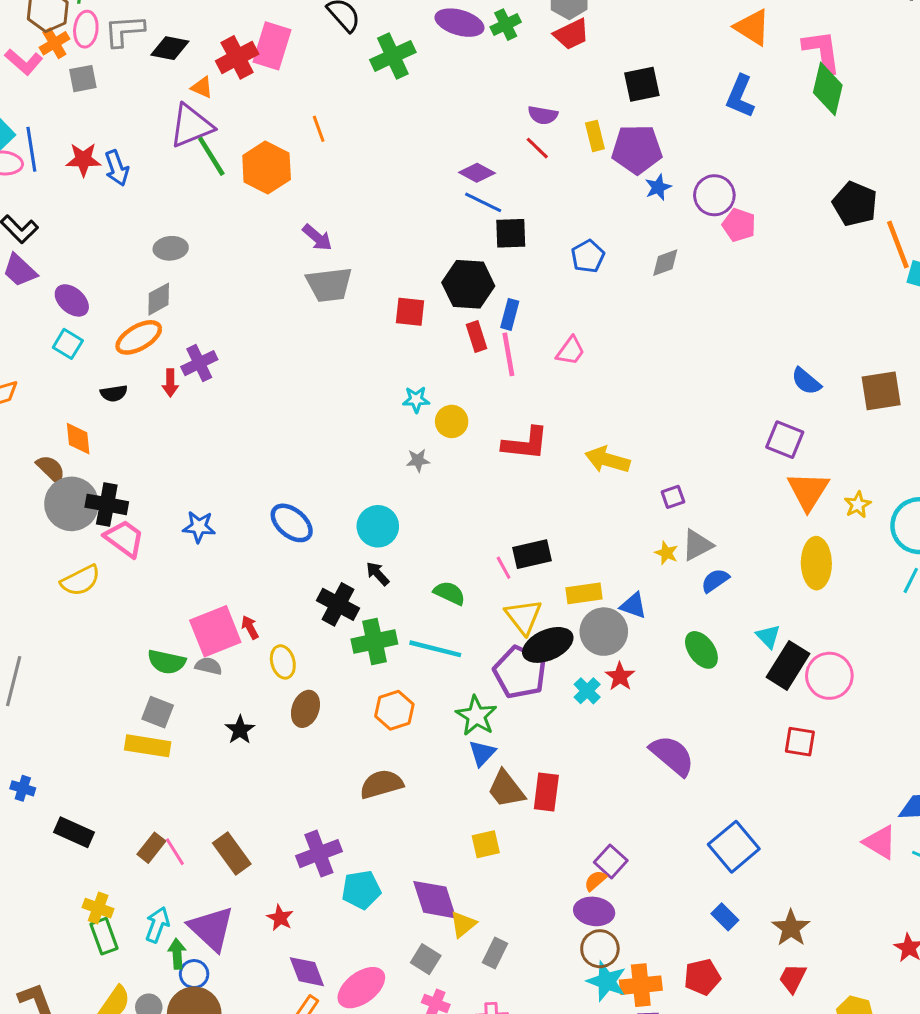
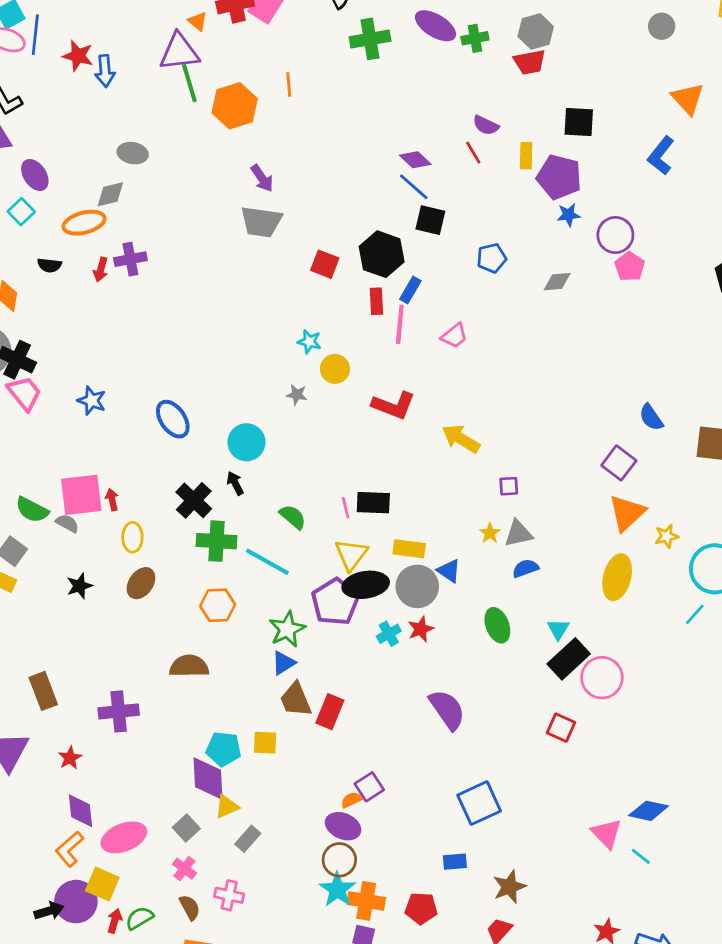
cyan pentagon: (361, 890) -> (224, 749), moved
blue rectangle: (725, 917) -> (455, 862), turned -65

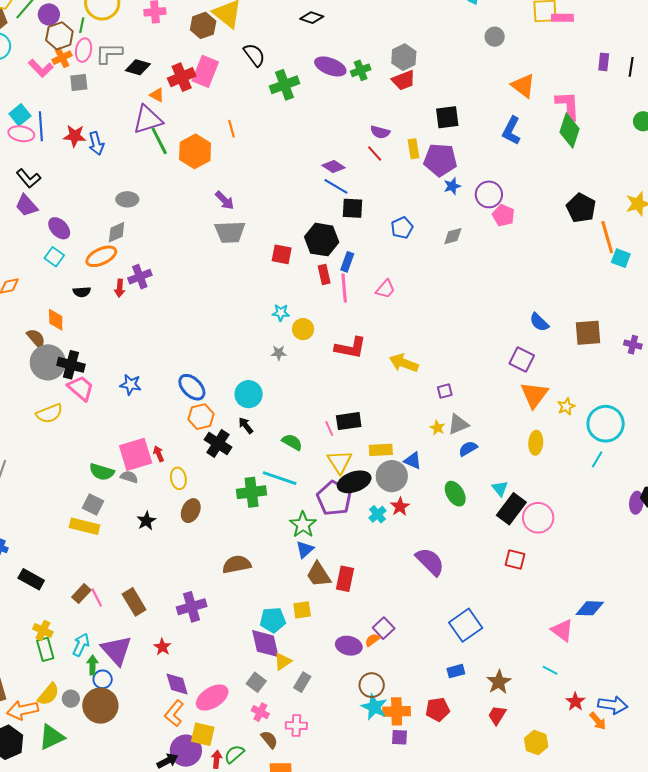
green cross: (217, 541) -> (252, 492), moved
yellow ellipse: (617, 577) -> (536, 443), size x0.7
orange hexagon: (218, 605) -> (201, 417), moved
purple ellipse: (343, 826) -> (349, 646), moved
cyan line: (641, 856) -> (550, 670), moved

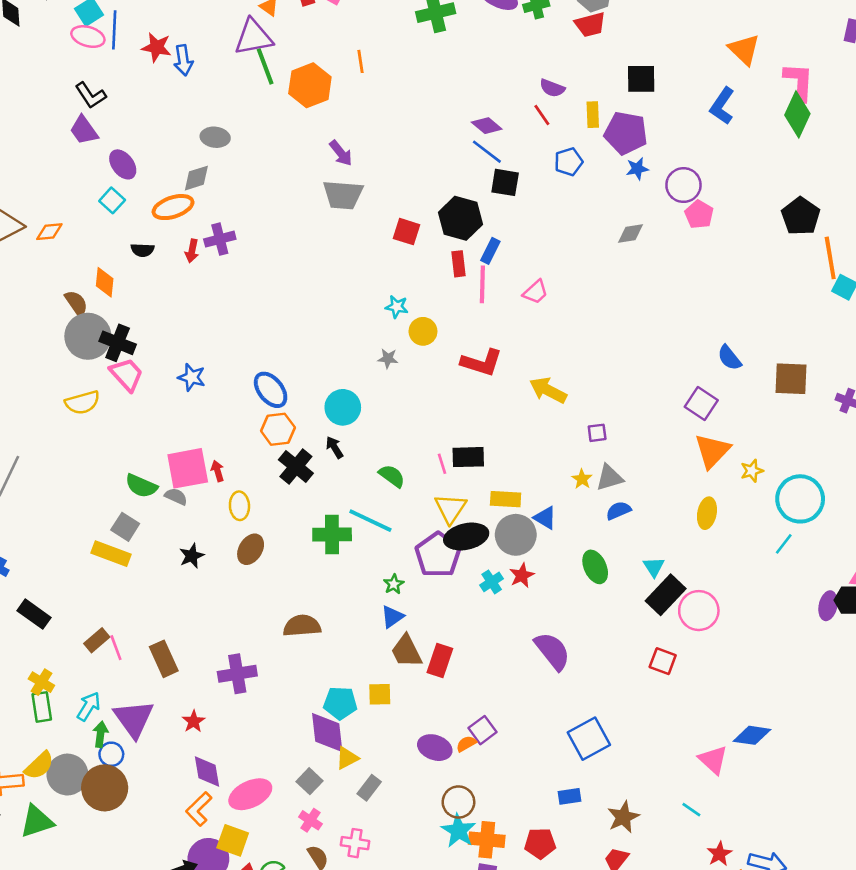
blue pentagon: (402, 228) -> (569, 162), moved
green star: (303, 525) -> (394, 584), size x0.6
gray circle: (71, 699) -> (67, 775), size x1.8

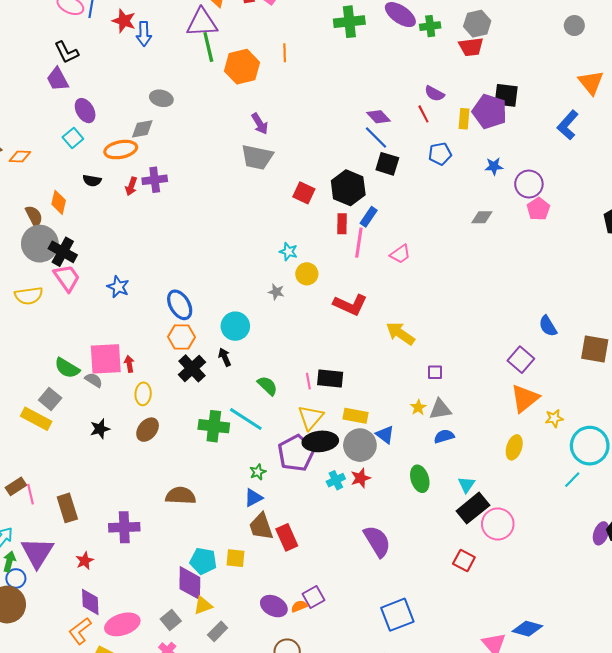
purple pentagon: (626, 133) -> (490, 112), moved
red rectangle: (440, 660) -> (287, 537), turned -50

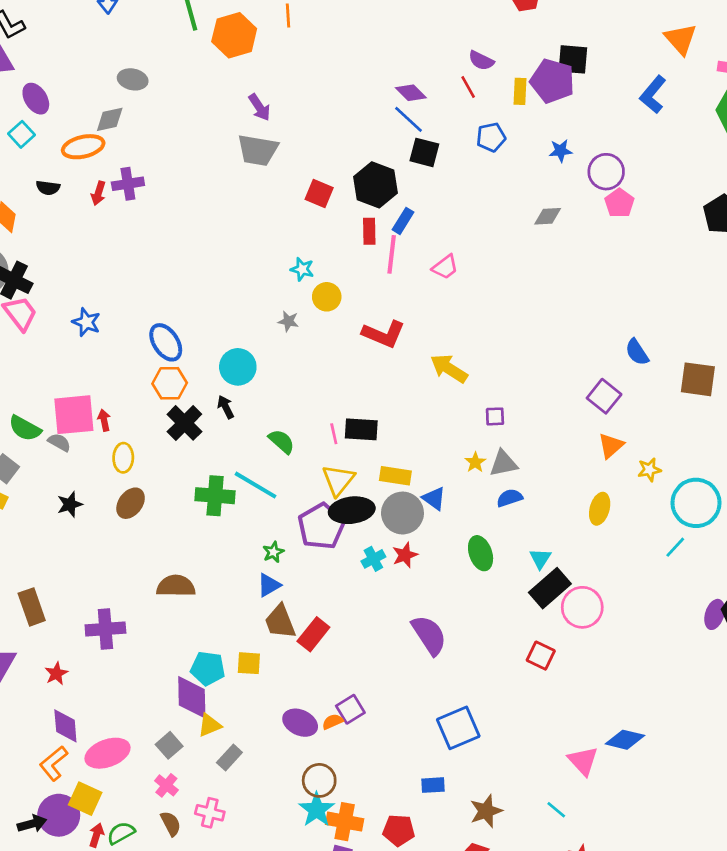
orange triangle: (525, 398) -> (611, 446), size x0.7
red rectangle: (287, 537) -> (313, 634), turned 65

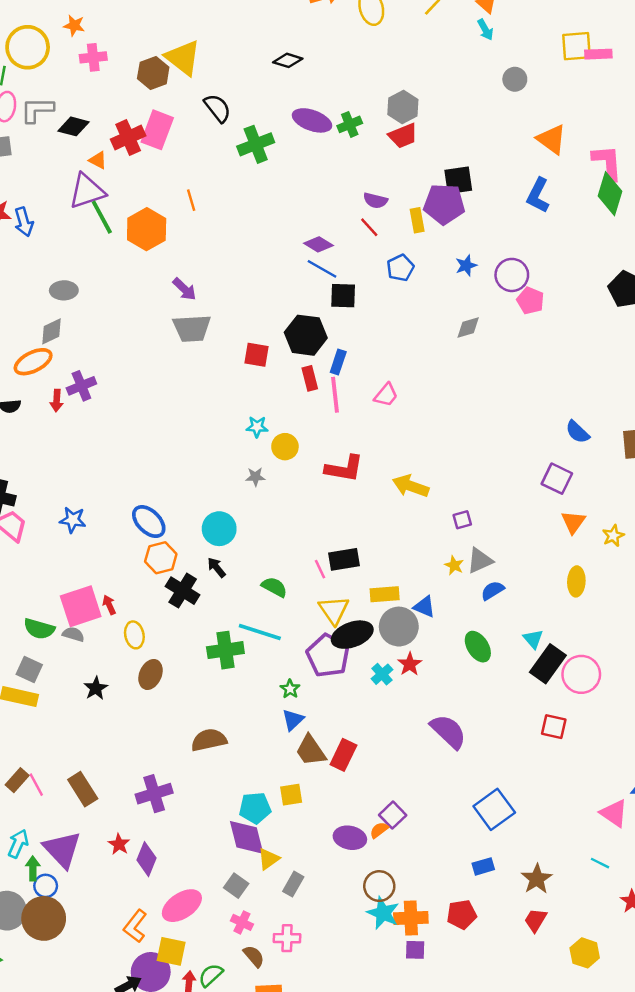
purple diamond: (65, 726) -> (146, 859), moved, turned 40

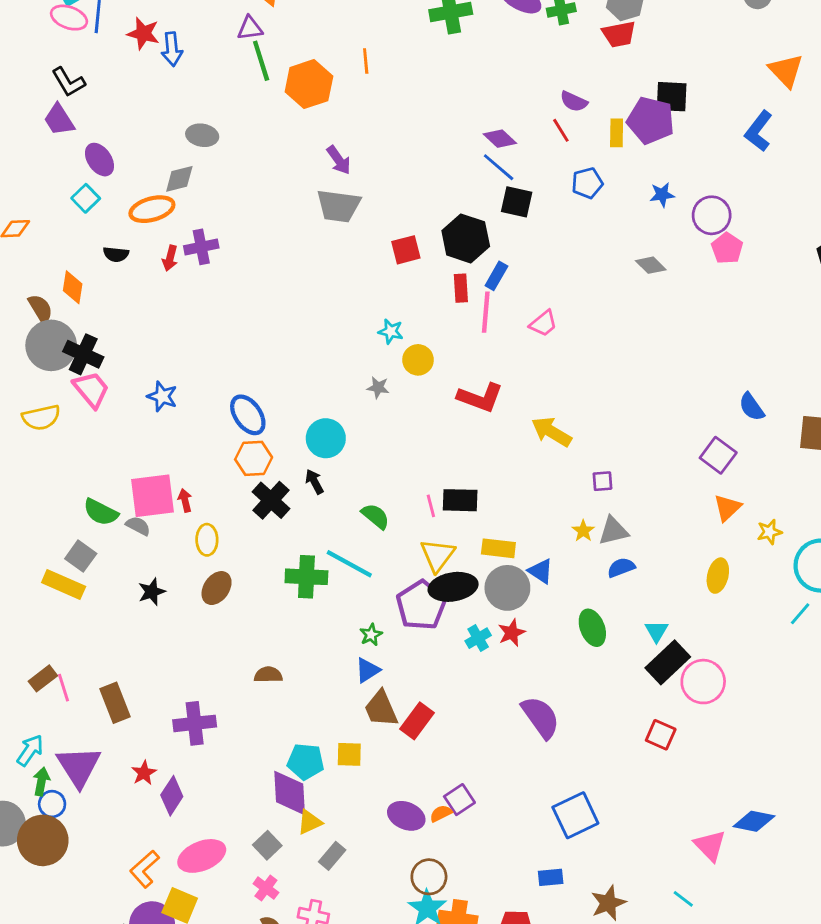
purple triangle: (87, 191) -> (250, 28), size x0.6
gray diamond: (468, 328) -> (651, 265), turned 50
red square: (257, 355) -> (406, 250), turned -35
brown semicircle: (209, 740) -> (268, 675), size x0.7

